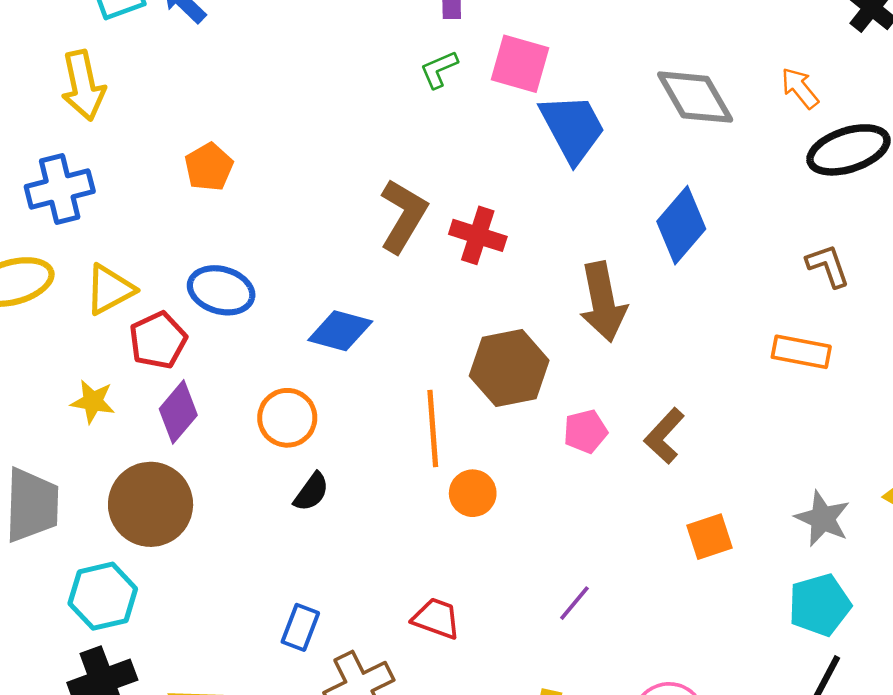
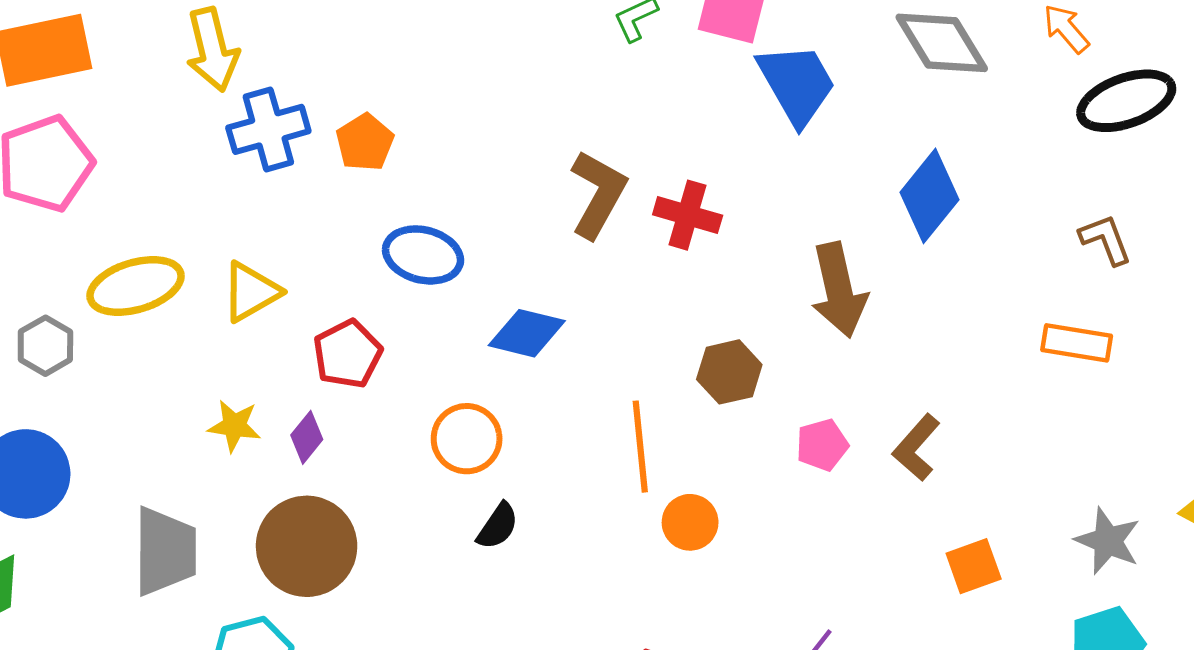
blue cross: (60, 189) -> (268, 129), moved
blue ellipse: (221, 290) -> (423, 255), moved
red pentagon: (158, 340) -> (348, 354), moved
brown hexagon: (509, 368) -> (729, 372), size x0.7
purple diamond: (178, 412) -> (307, 437), moved, size x0.7

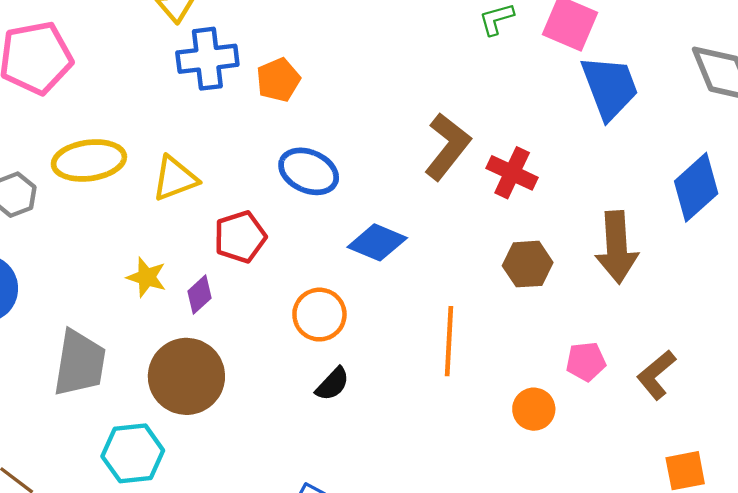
brown hexagon: (729, 372) -> (528, 264), moved
orange circle: (690, 522) -> (534, 409), moved

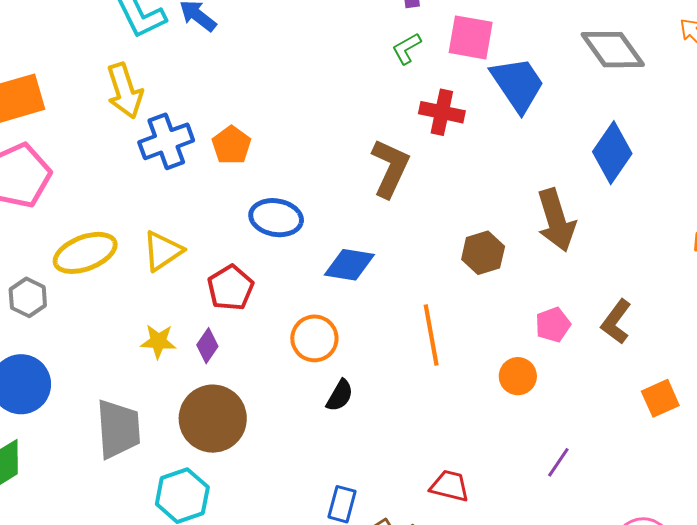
red cross: (512, 173) -> (442, 112), moved

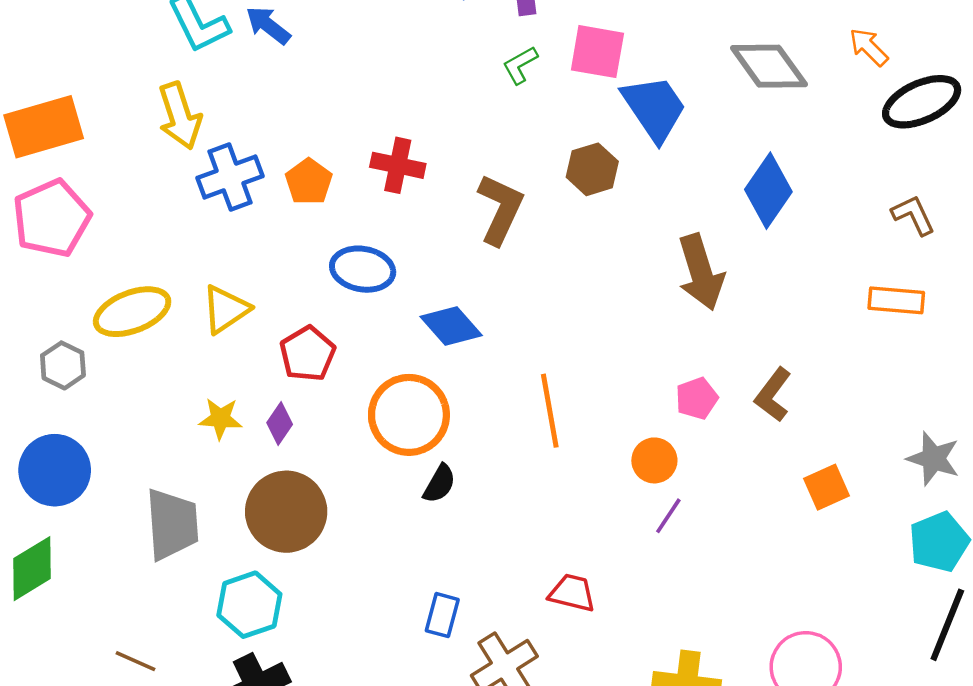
red cross: (442, 112) -> (398, 165), moved
brown hexagon: (483, 253) -> (592, 169), moved
blue diamond: (349, 265) -> (451, 326), turned 39
orange circle: (314, 338) -> (409, 415), size x1.4
purple line: (558, 462) -> (668, 516), moved

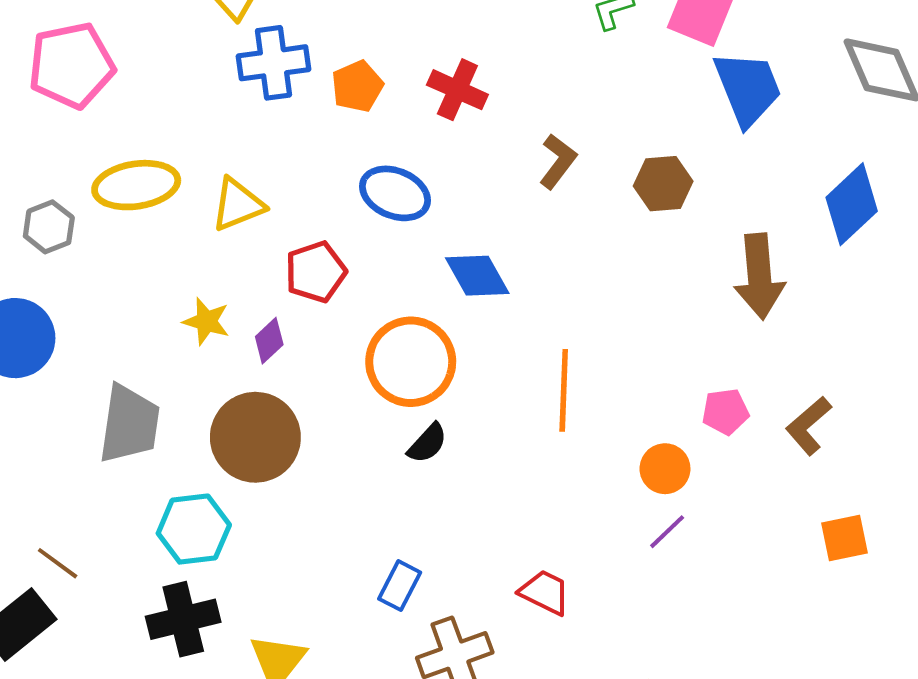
brown hexagon: (592, 169) -> (663, 184), moved
brown L-shape: (500, 209) -> (558, 161), size x0.7

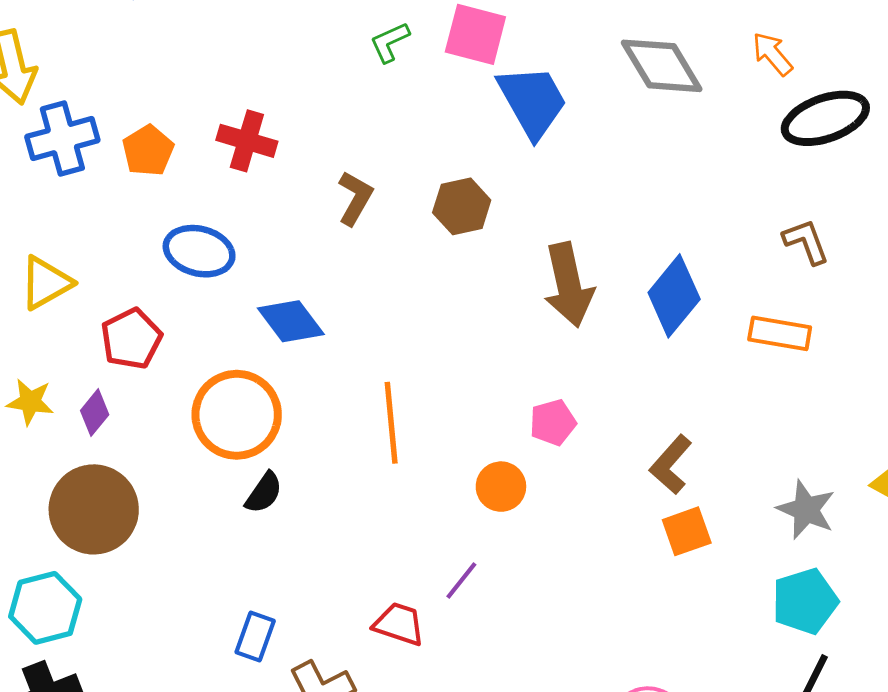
blue diamond: (852, 204) -> (674, 296), moved
brown L-shape: (809, 426) -> (671, 465), moved
purple line: (667, 532) -> (461, 580), moved

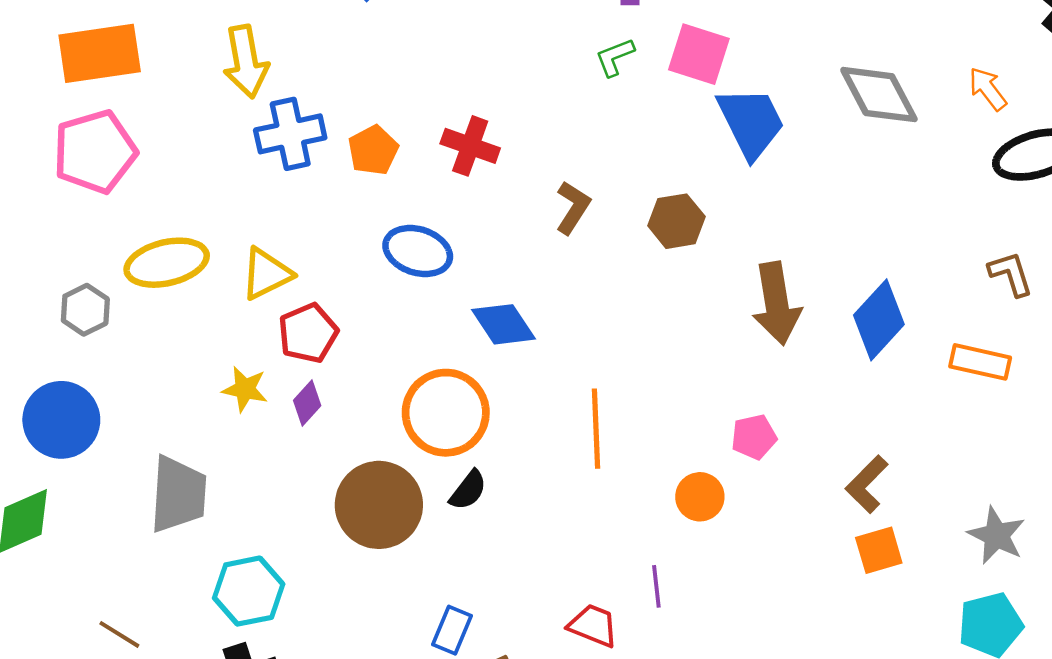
red pentagon: (131, 339) -> (308, 333), moved
brown circle: (94, 509) -> (379, 505), moved
purple line: (461, 580) -> (656, 586), turned -48

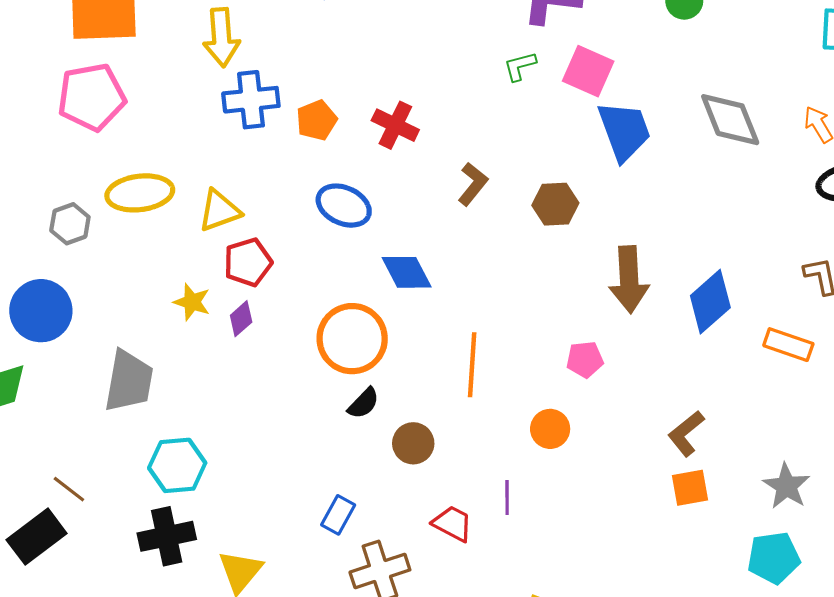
pink pentagon: (754, 437) -> (585, 359), moved
brown circle: (379, 505) -> (413, 443), moved, size x0.6

